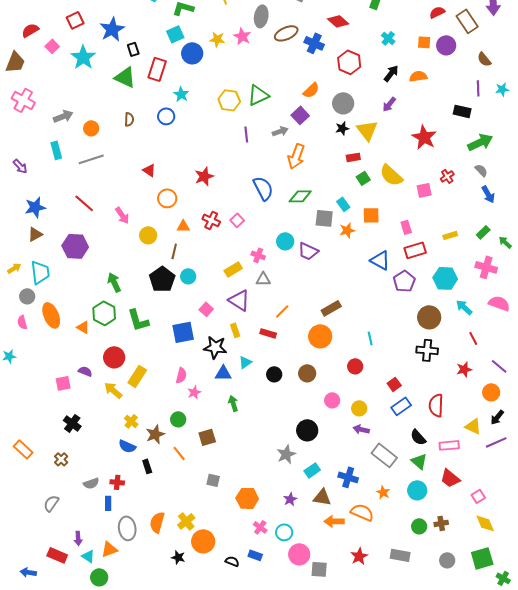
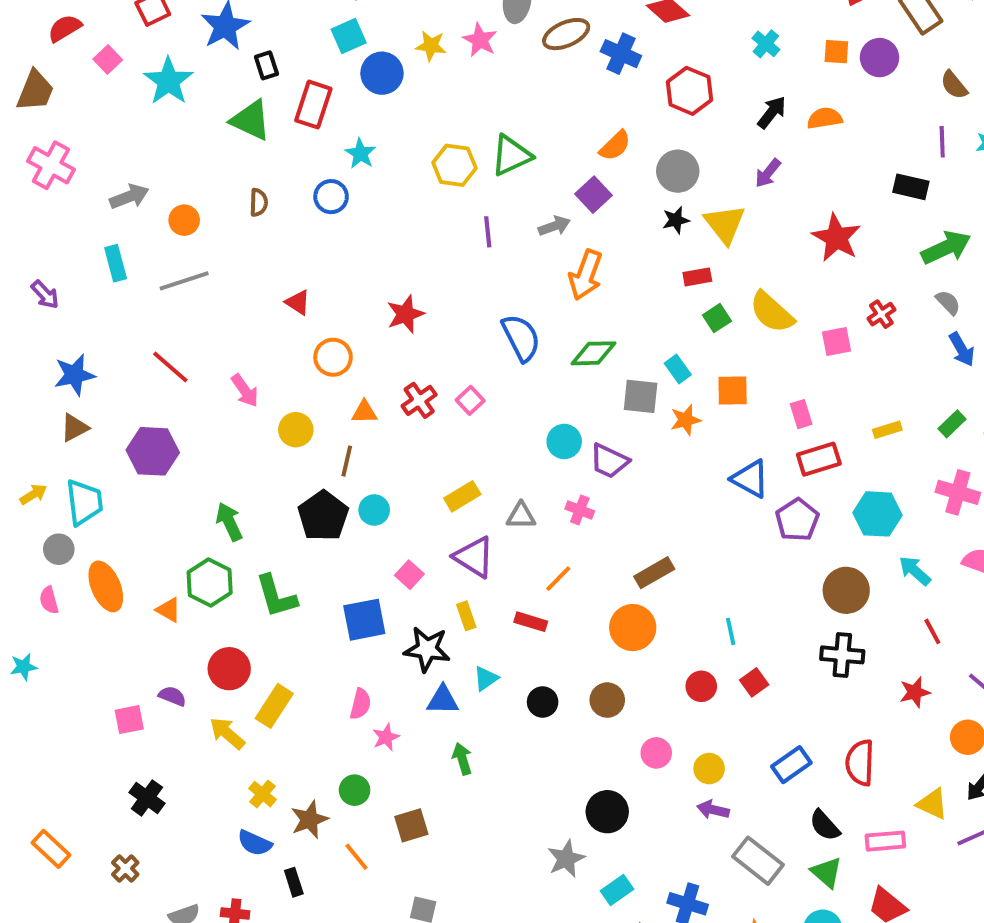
red cross: (211, 220) -> (419, 400), turned 30
pink cross: (258, 255) -> (580, 510), moved
red square: (394, 384) -> (754, 682), moved

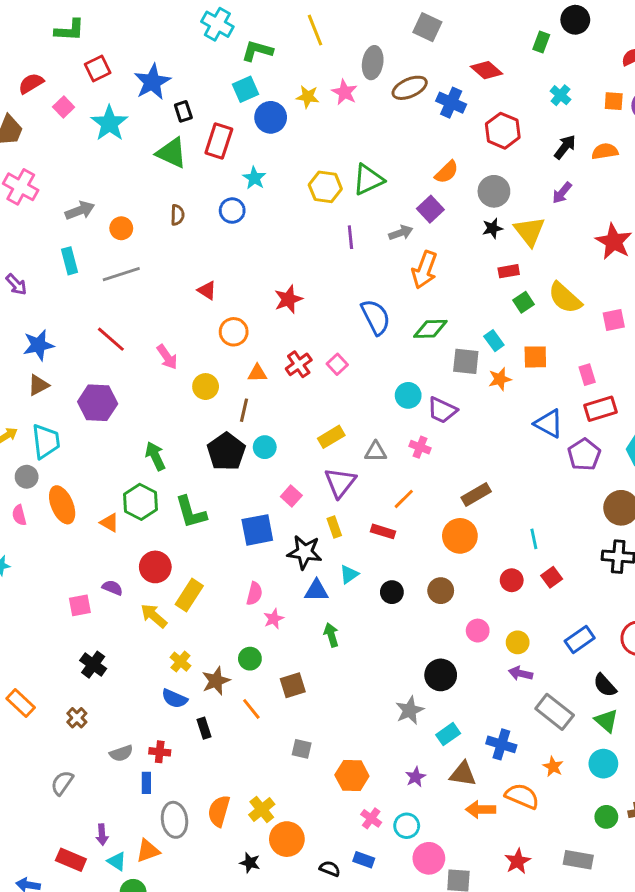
purple triangle: (474, 557) -> (340, 483), turned 36

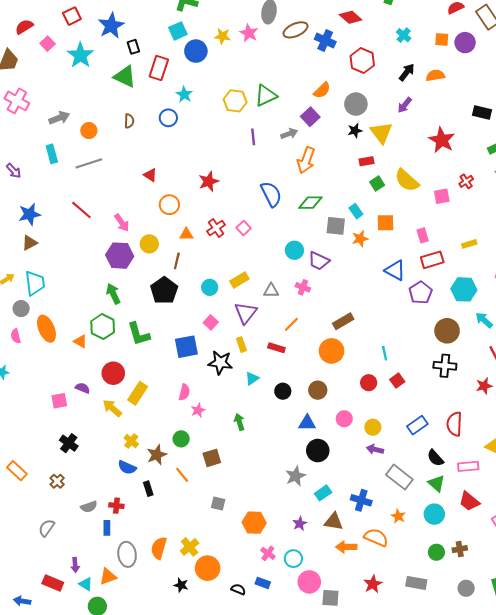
purple hexagon: (98, 403) -> (120, 256), moved
cyan circle: (265, 447) -> (210, 287), moved
blue triangle: (316, 591) -> (307, 423), moved

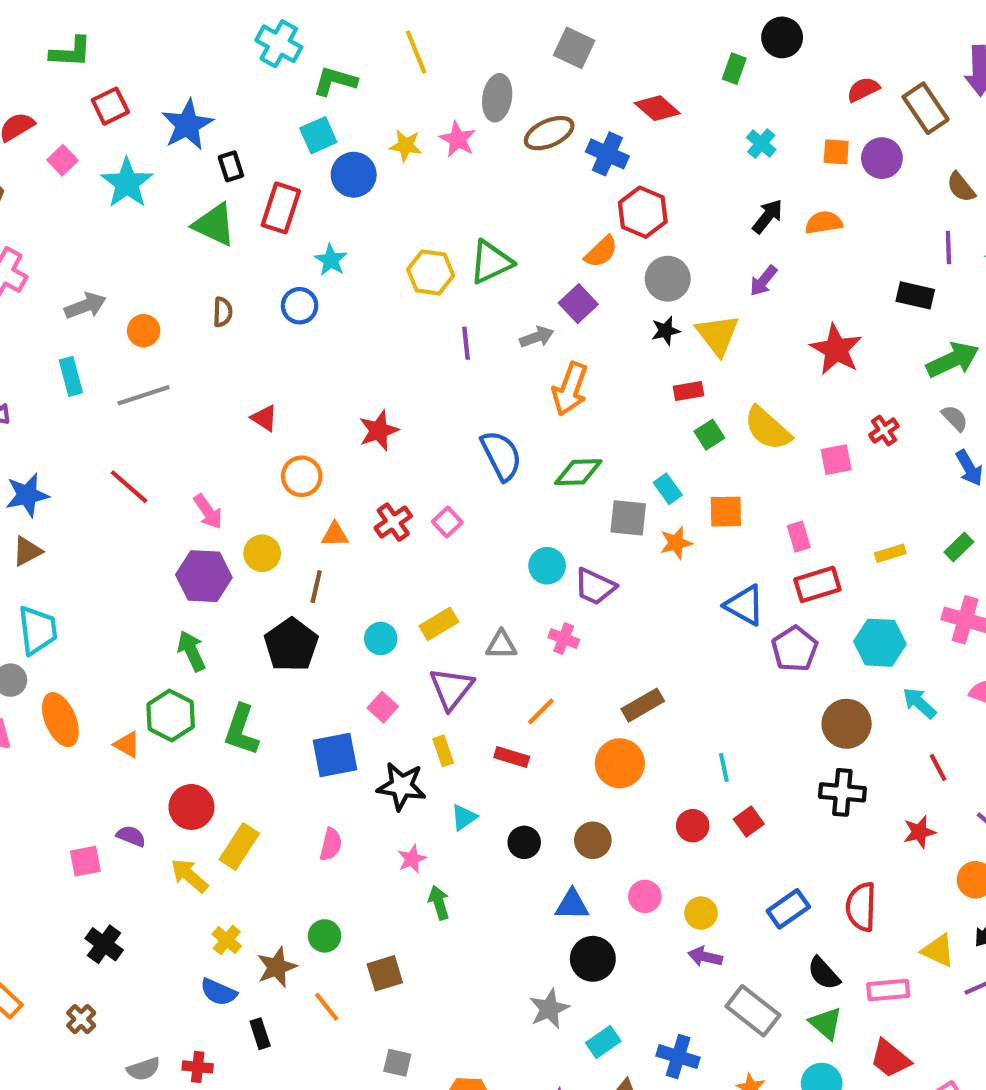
red hexagon: (362, 61) -> (643, 212), moved
green L-shape: (139, 334) -> (241, 730), turned 35
pink star: (198, 410) -> (412, 859), moved

